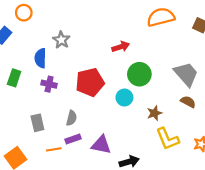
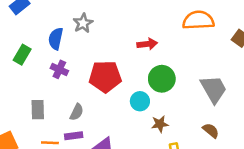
brown semicircle: (188, 102) -> (211, 131), moved
brown star: (154, 113) -> (160, 124), moved

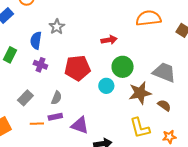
gray trapezoid: (214, 89) -> (164, 72), turned -35
gray rectangle: (38, 110) -> (25, 98), turned 49
brown star: (160, 124) -> (140, 93), moved, size x1.6

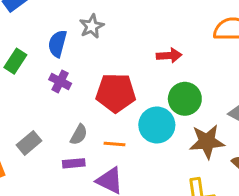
cyan circle: (106, 86) -> (157, 125), size x1.5
gray rectangle: (25, 98) -> (29, 143), moved
orange line: (37, 124) -> (115, 144), moved

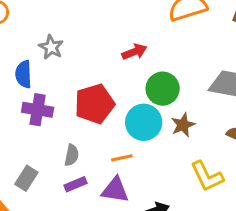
purple cross: (60, 81) -> (38, 110), size x1.4
brown star: (207, 142) -> (183, 125), moved, size x0.7
orange line: (115, 144) -> (122, 158), moved

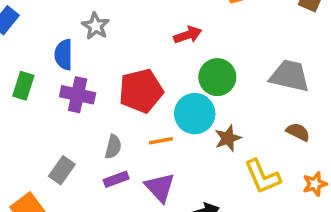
brown star: (183, 125) -> (228, 138), moved
orange line: (122, 158) -> (161, 141), moved
purple triangle: (115, 190) -> (160, 187), turned 36

